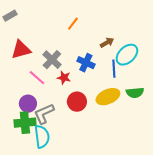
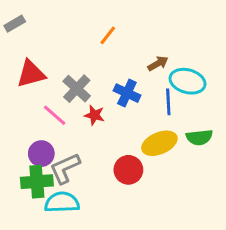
cyan ellipse: (127, 55) -> (187, 81), turned 60
red circle: (77, 102) -> (128, 170), moved
cyan semicircle: (42, 137) -> (62, 202), turned -85

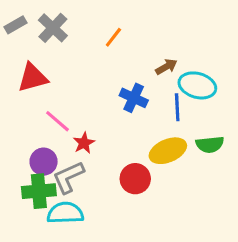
gray cross: (77, 89) -> (53, 28), moved
red star: (94, 115) -> (84, 143), moved, turned 30

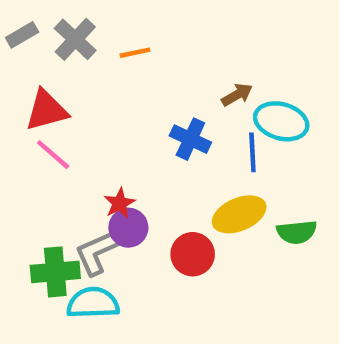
orange line: (113, 37) -> (135, 53), moved, turned 40
pink line: (58, 121) -> (53, 155), moved
green semicircle: (210, 145) -> (297, 232), moved
purple circle: (44, 162) -> (128, 228), moved

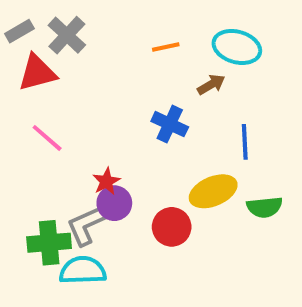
orange line: (135, 53) -> (166, 47), moved
red triangle: (46, 110) -> (37, 73), moved
cyan ellipse: (281, 121) -> (237, 47), moved
blue line: (252, 152) -> (245, 142), moved

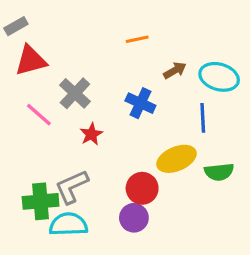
gray cross: (67, 35) -> (75, 93), moved
cyan ellipse: (237, 47) -> (219, 77), moved
red star: (106, 181) -> (91, 134), moved
purple circle: (114, 203) -> (134, 218), moved

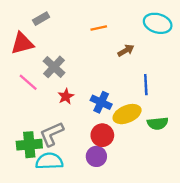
gray rectangle: (16, 26) -> (41, 19), moved
cyan ellipse: (219, 77) -> (158, 23), moved
blue cross: (140, 103) -> (101, 102), moved

